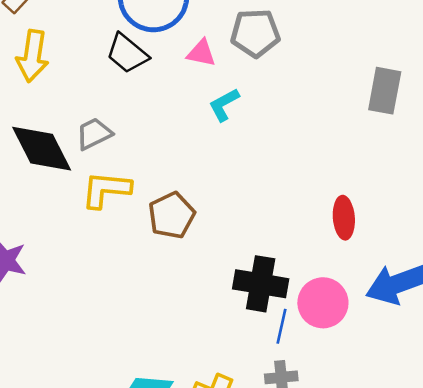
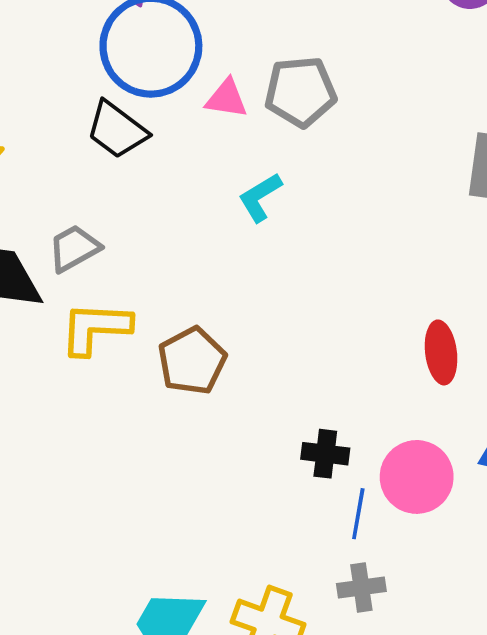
pink triangle: (201, 53) -> (227, 98), moved
black cross: (261, 284) -> (325, 454), size x0.6

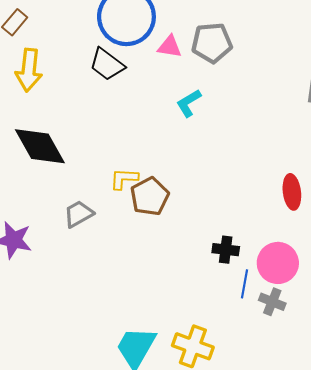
gray trapezoid: (74, 248) -> (79, 214), moved
yellow L-shape: (95, 328) -> (124, 179), moved, size x0.7
gray cross: (361, 588) -> (272, 302), moved, turned 30

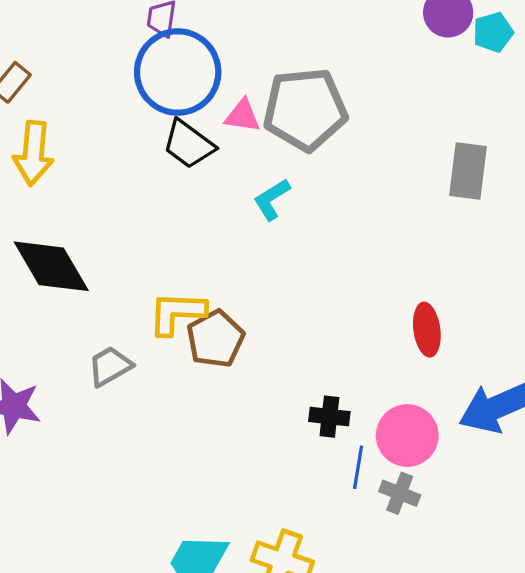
gray pentagon: (212, 43) -> (305, 109), size x1.4
black trapezoid: (107, 64) -> (189, 144), moved
yellow L-shape: (124, 179) -> (177, 313), size x1.4

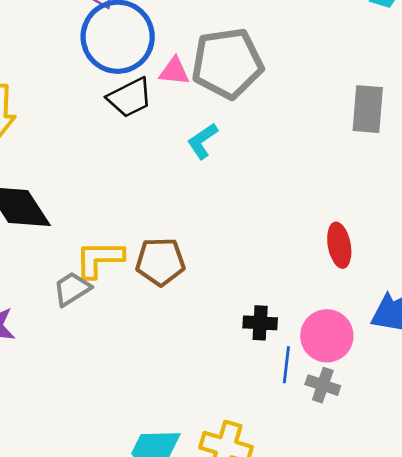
black trapezoid: (189, 144) -> (130, 98), turned -60
yellow L-shape: (177, 313) -> (99, 259), moved
brown pentagon: (215, 339) -> (160, 262), turned 30

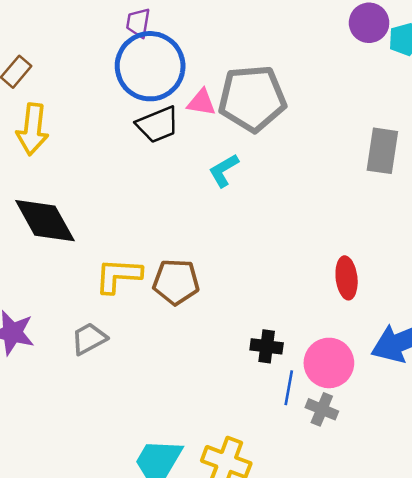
gray trapezoid: (72, 289) -> (89, 339), moved

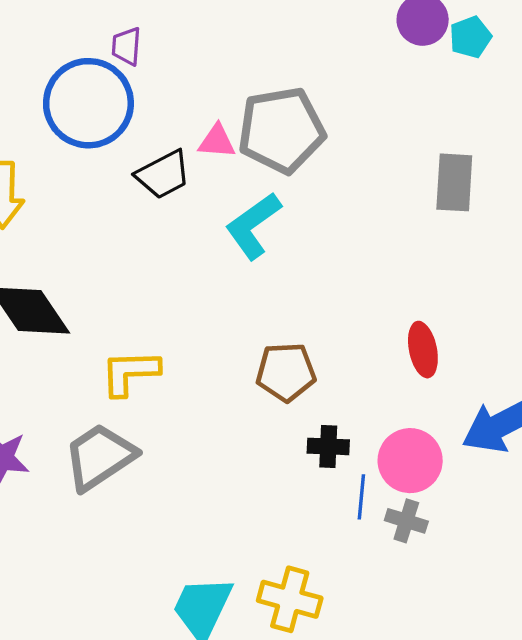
blue circle: (150, 66) -> (88, 103), moved
cyan L-shape: (224, 170) -> (253, 226), size x1.5
brown pentagon: (176, 282) -> (286, 372), moved
gray trapezoid: (89, 339) -> (100, 457), size x1.6

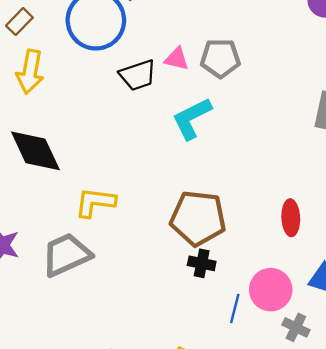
gray pentagon: (281, 130) -> (220, 58), size x0.7
brown pentagon: (286, 372) -> (198, 218), size x1.4
black cross: (328, 446) -> (202, 263), moved
gray cross: (406, 521) -> (296, 327), moved

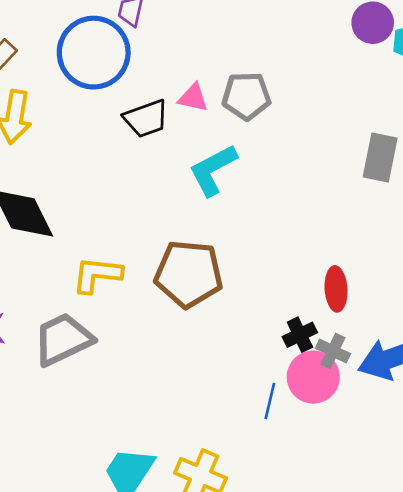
brown pentagon: (198, 218) -> (189, 274), moved
black cross: (202, 263) -> (300, 335), moved, turned -36
gray cross: (296, 327) -> (333, 351), moved

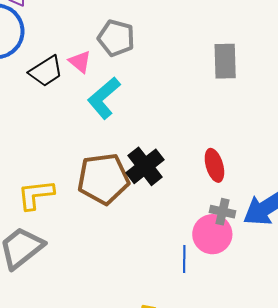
gray pentagon: (246, 96) -> (116, 38), turned 30
pink triangle: (193, 98) -> (80, 62), moved, turned 40
black cross: (300, 335) -> (145, 166), moved, size x1.5

